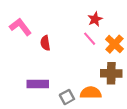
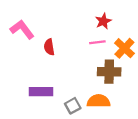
pink line: (90, 39) -> (97, 42), turned -56
brown cross: (111, 73) -> (109, 72), moved

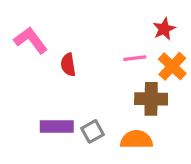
red star: (103, 21) -> (164, 29), moved
gray square: (73, 106) -> (93, 131), moved

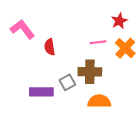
brown cross: (151, 99) -> (90, 72), moved
gray square: (93, 131) -> (67, 82), moved

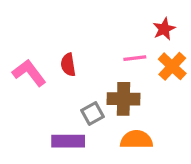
pink L-shape: (22, 29) -> (29, 73), moved
purple rectangle: (41, 92) -> (68, 141), moved

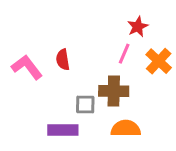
red star: (164, 29) -> (138, 27), moved
pink line: (135, 58) -> (124, 54), turned -60
gray square: (93, 114) -> (85, 105), turned 30

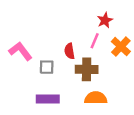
red semicircle: (63, 60) -> (69, 51), moved
gray square: (85, 105) -> (47, 67), moved

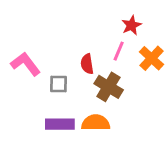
brown cross: (87, 69) -> (109, 87), turned 30
orange semicircle: (96, 98) -> (96, 123), moved

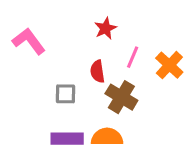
red star: (131, 25) -> (105, 28), moved
pink L-shape: (26, 64) -> (29, 41), moved

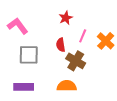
gray square: (66, 94) -> (29, 55), moved, size x1.5
purple rectangle: (67, 139) -> (24, 87), moved

